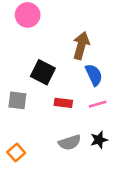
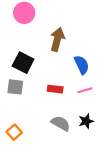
brown arrow: (81, 46) -> (57, 39), moved
black square: (43, 72) -> (23, 63), moved
gray semicircle: (70, 142) -> (61, 123), turned -132

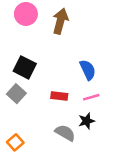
brown arrow: (57, 39) -> (60, 21), moved
gray square: (15, 87) -> (16, 94), turned 35
black star: (86, 121) -> (87, 121), moved

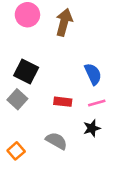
gray semicircle: (65, 133) -> (56, 141), moved

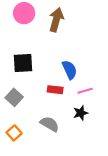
black square: (26, 71) -> (23, 63), turned -30
blue semicircle: (93, 74) -> (70, 70), moved
gray square: (17, 99) -> (14, 97), moved

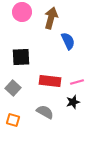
blue semicircle: (70, 70) -> (68, 41), moved
red rectangle: (55, 90) -> (50, 81), size x1.5
orange square: (14, 133) -> (13, 120), turned -32

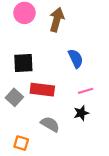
blue semicircle: (68, 41) -> (76, 59), moved
red rectangle: (50, 81) -> (42, 90), moved
orange square: (13, 120) -> (21, 143), moved

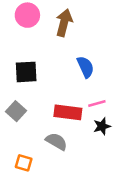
red rectangle: (42, 90) -> (68, 112), moved
black star: (81, 113) -> (102, 126), moved

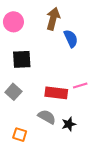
pink circle: (27, 15) -> (13, 22), moved
blue semicircle: (85, 67) -> (71, 39), moved
black star: (102, 126) -> (69, 124), moved

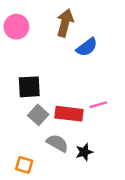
blue semicircle: (71, 39) -> (87, 47), turned 78
black square: (22, 59) -> (29, 87), moved
gray square: (13, 92) -> (38, 115), moved

